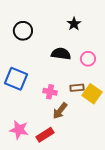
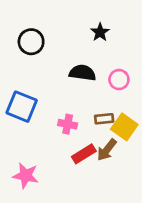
brown arrow: (60, 111) -> (107, 150), moved
red rectangle: (45, 135) -> (84, 154), moved

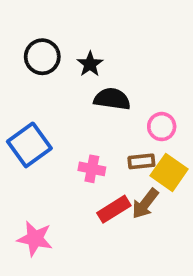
black star: (100, 32) -> (90, 64), moved
pink circle: (119, 80) -> (162, 127), moved
blue square: (22, 107) -> (29, 145), turned 32

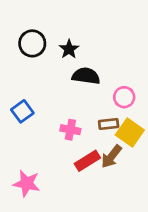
blue square: (29, 145) -> (22, 111), size x0.7

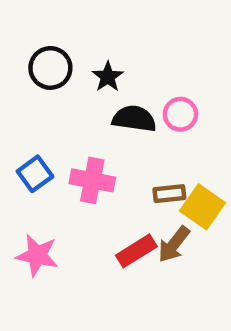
pink circle: (124, 97) -> (180, 114), moved
pink cross: (70, 130) -> (92, 180), moved, size x1.4
pink star: (27, 183) -> (37, 255), moved

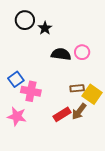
black circle: (50, 68) -> (25, 20), moved
black star: (108, 77) -> (45, 28), moved
pink cross: (92, 180) -> (31, 91), moved

